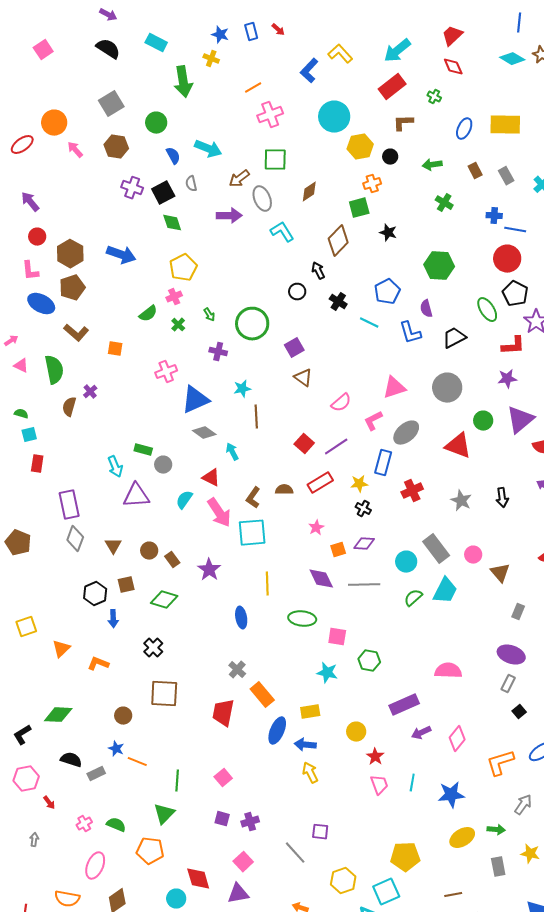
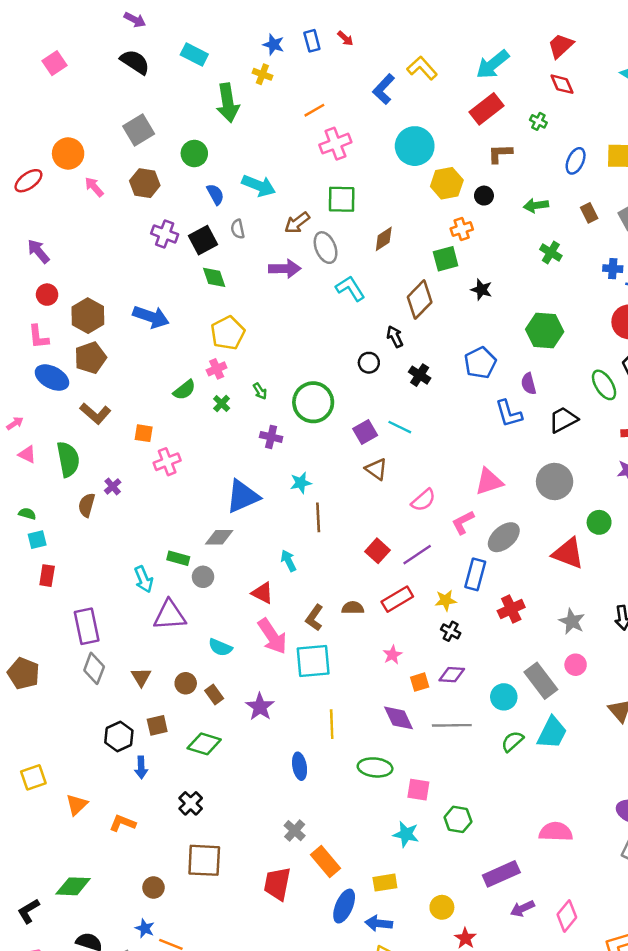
cyan line: (369, 323) -> (400, 427), moved
pink cross: (166, 372) -> (167, 462), moved
gray diamond: (204, 433) -> (219, 537), moved, turned -35
cyan semicircle: (184, 500) -> (220, 647), moved, turned -102
pink circle: (473, 555) -> (576, 665), moved

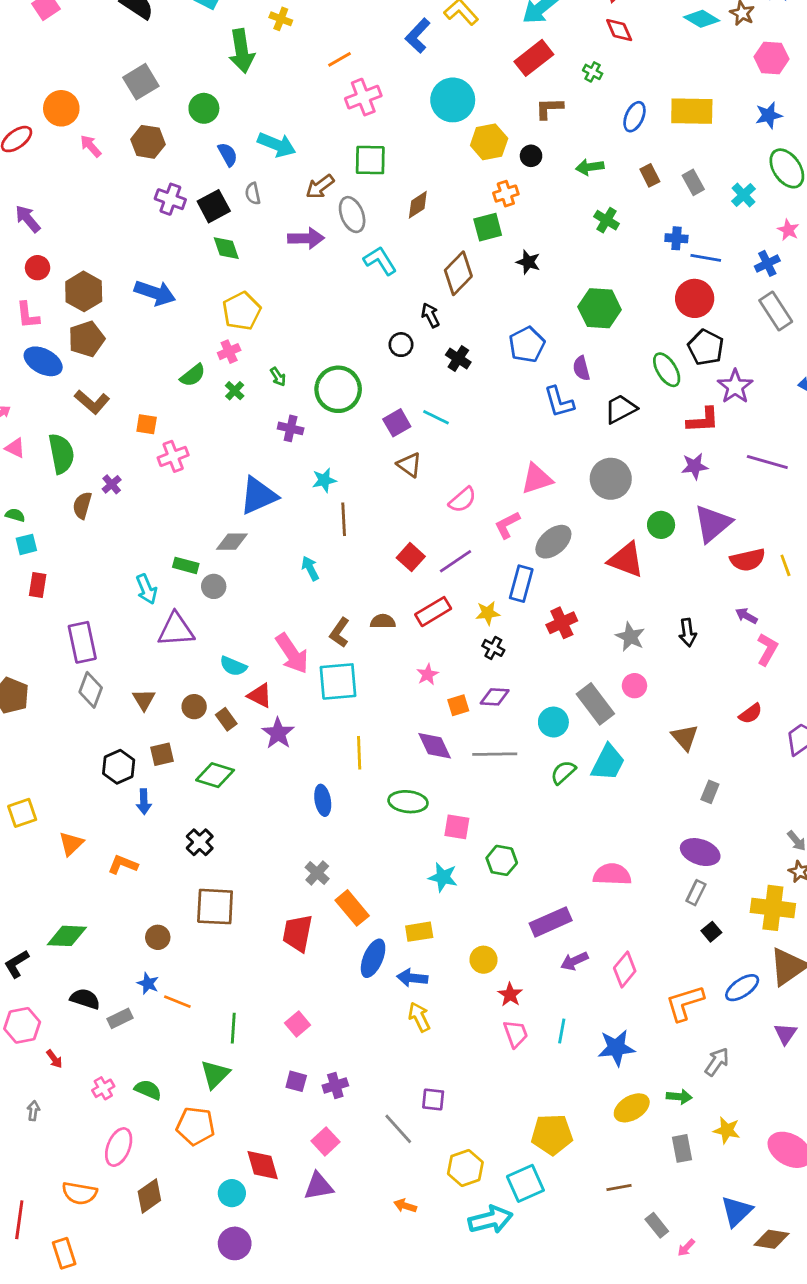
red triangle: (262, 593) -> (260, 695), moved

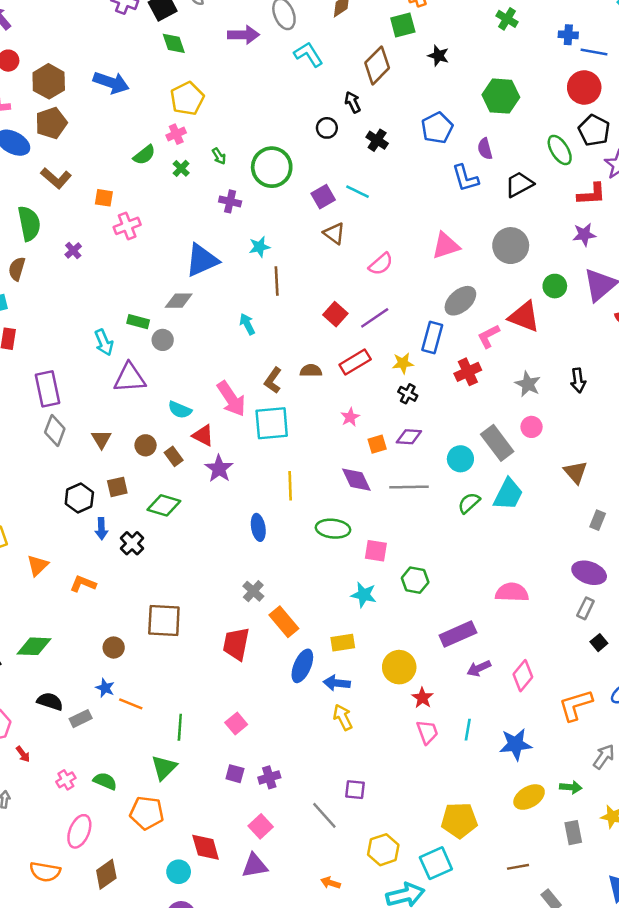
brown semicircle: (82, 505) -> (17, 269), moved
pink L-shape: (507, 525) -> (489, 336), moved
black cross: (200, 842) -> (132, 543), moved
yellow circle: (483, 960) -> (399, 667), size x1.4

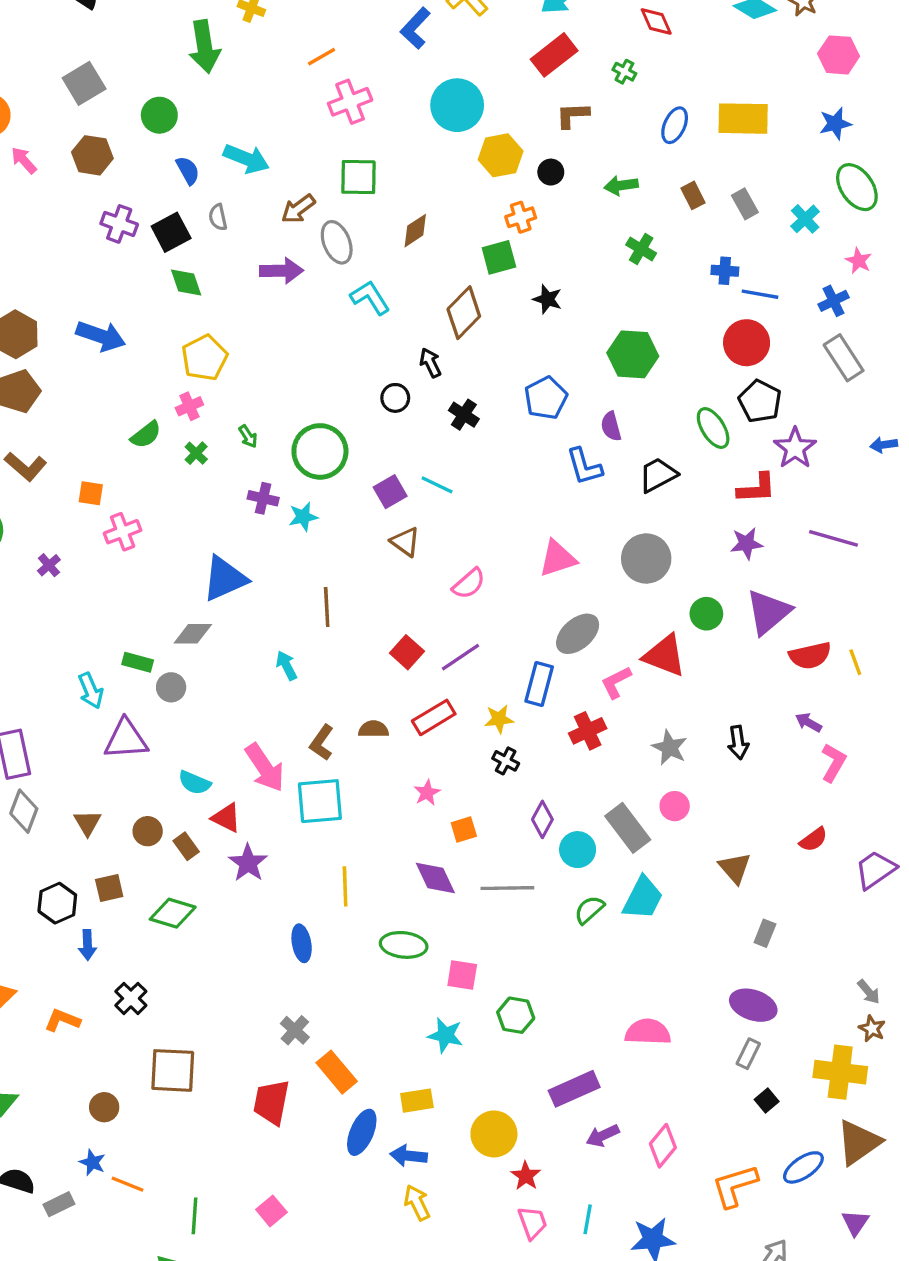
cyan star: (259, 247) -> (303, 517), moved
purple diamond: (409, 437) -> (542, 819), moved, turned -65
black cross: (132, 543) -> (131, 998), moved

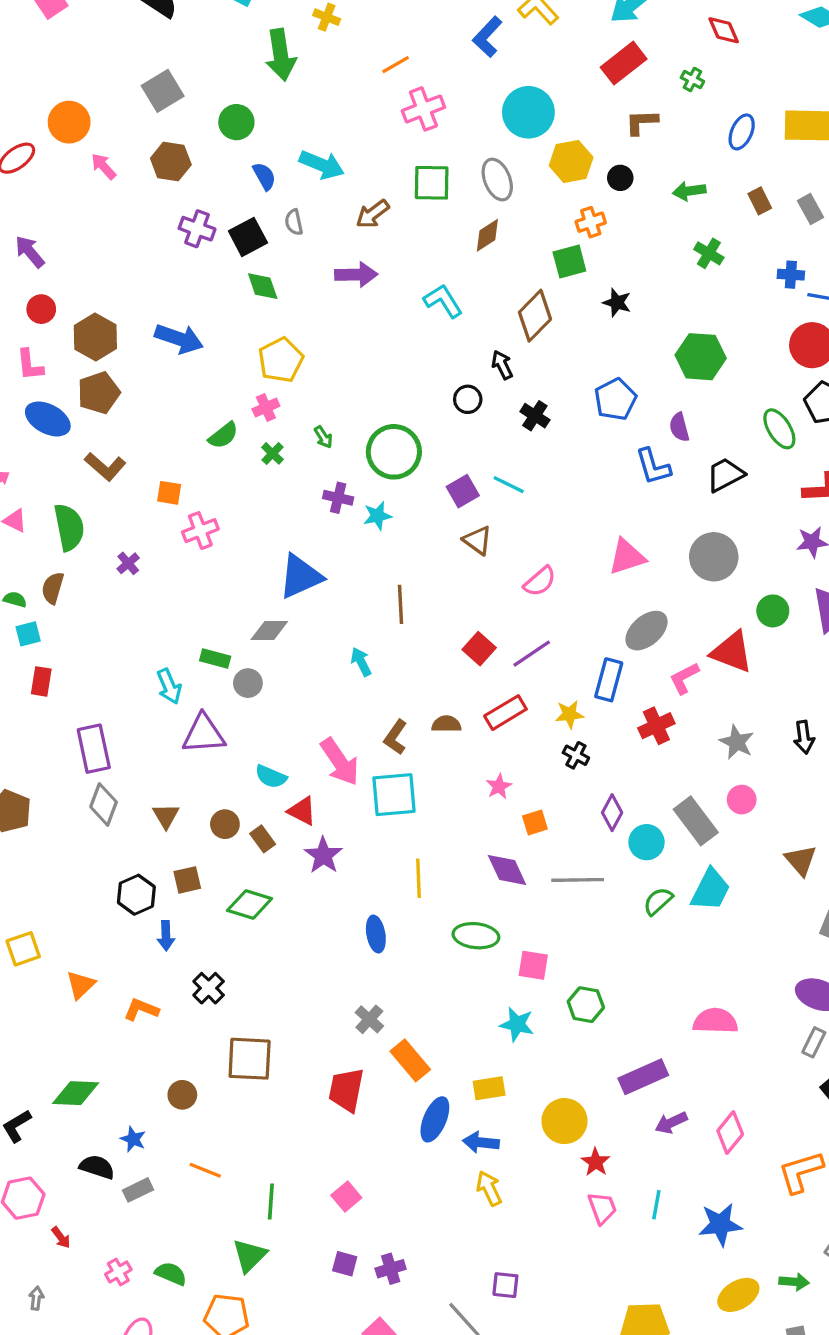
gray ellipse: (337, 242) -> (497, 180), moved
blue star: (92, 1162) -> (133, 1139), moved

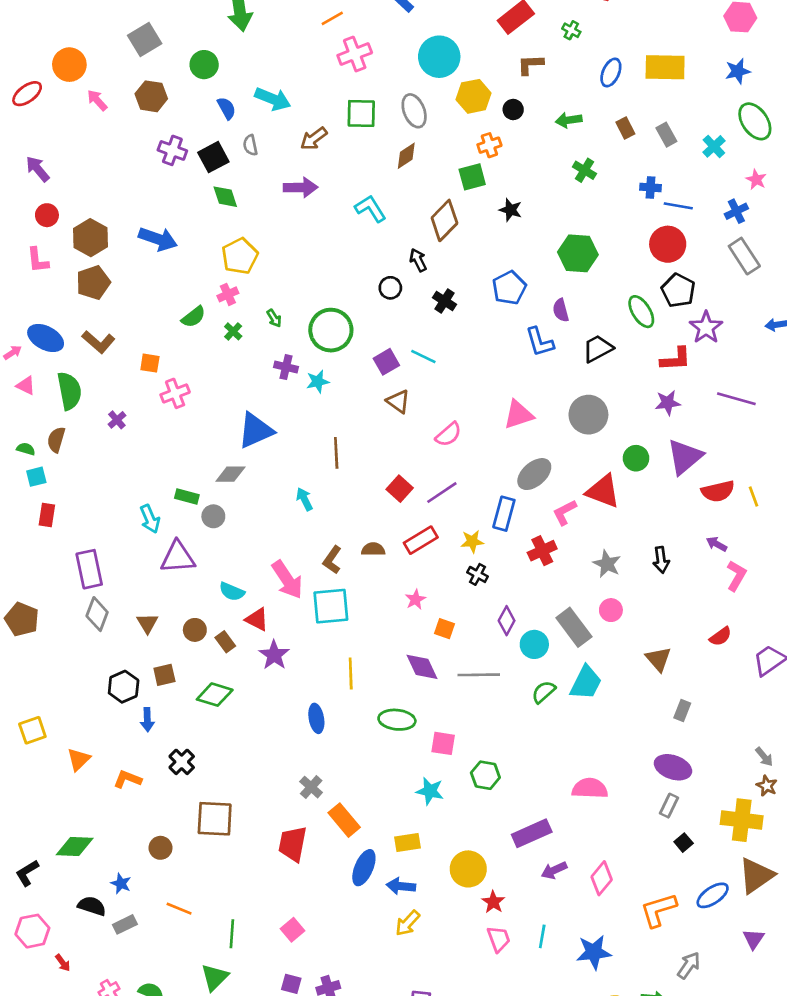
blue ellipse: (48, 419) -> (46, 338), moved
orange square: (535, 823) -> (444, 629), turned 36
yellow arrow: (489, 1188) -> (408, 923), turned -112

